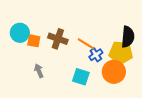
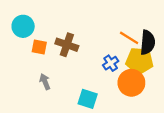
cyan circle: (20, 33) -> (23, 26), moved
orange line: (86, 44) -> (129, 38), moved
cyan square: (81, 77) -> (88, 99), moved

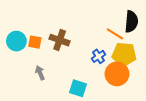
cyan circle: (23, 26) -> (16, 41), moved
black semicircle: (148, 42) -> (131, 22), moved

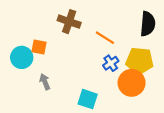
orange line: (115, 34) -> (105, 38), moved
brown cross: (60, 40) -> (69, 22), moved
cyan circle: (16, 41) -> (22, 57), moved

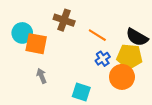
black semicircle: (148, 24) -> (137, 37), moved, turned 115
orange square: (39, 47) -> (36, 44), size x1.5
cyan circle: (22, 57) -> (22, 33), moved

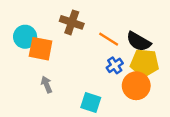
black semicircle: (137, 37) -> (139, 42), moved

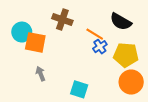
black semicircle: (139, 42) -> (121, 22), moved
blue cross: (115, 65) -> (100, 47), moved
orange circle: (136, 86) -> (131, 82), moved

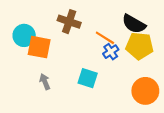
yellow pentagon: (126, 55) -> (140, 46), moved
cyan square: (79, 89) -> (88, 78), moved

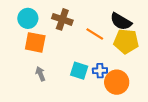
cyan circle: (24, 35) -> (28, 18), moved
blue cross: (111, 52) -> (100, 71), moved, turned 32
orange circle: (145, 91) -> (117, 82), moved

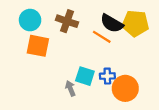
black semicircle: (121, 22) -> (112, 23), moved
yellow pentagon: (126, 41) -> (135, 23), moved
gray arrow: (40, 74) -> (70, 88), moved

